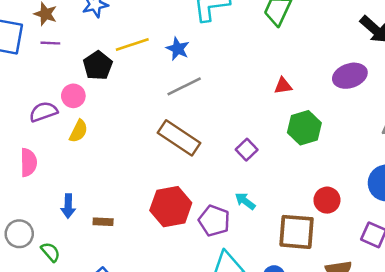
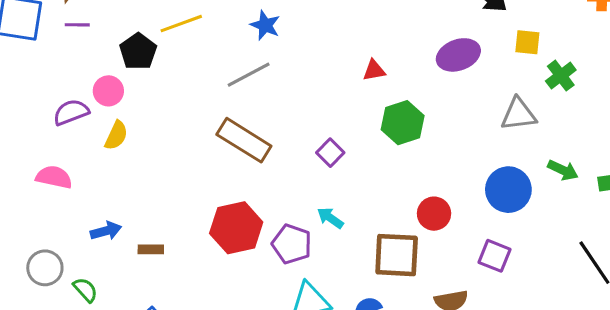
blue star: (178, 49) -> (265, 25), moved
pink semicircle: (28, 162) -> (54, 177), turned -76
blue arrow: (68, 206) -> (106, 231), turned -105

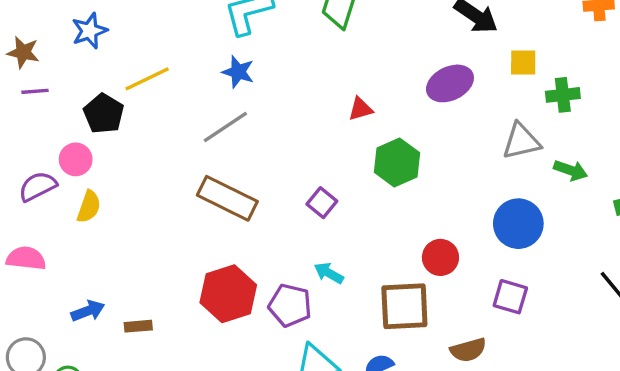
green cross: (561, 76) -> (563, 95), turned 36
green arrow: (563, 170) -> (571, 170), moved

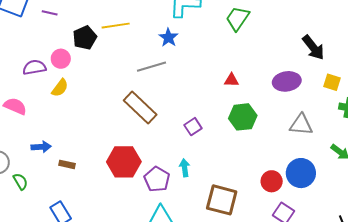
gray triangle: (521, 141) -> (301, 125), moved
red circle: (440, 257) -> (272, 181), moved
cyan arrow: (329, 273) -> (185, 168), turned 36

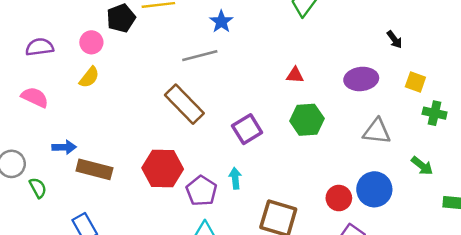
black arrow: (313, 48) -> (395, 40), size x0.6
purple semicircle: (34, 67) -> (40, 47), moved
purple square: (193, 127) -> (247, 129), size x1.4
brown rectangle: (67, 164) -> (94, 169), size x1.8

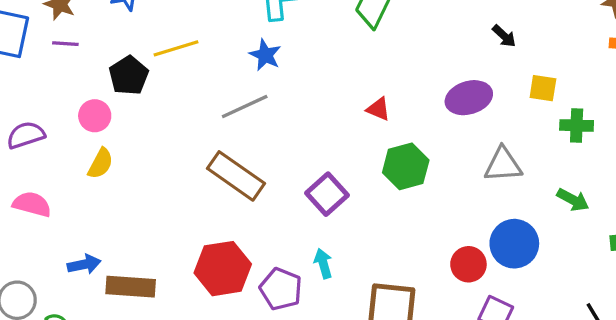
red triangle: (295, 75) -> (378, 109), turned 30

